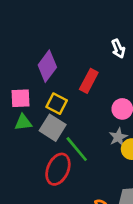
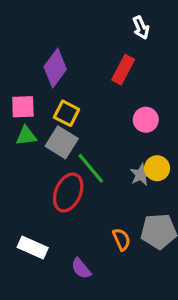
white arrow: (118, 49) -> (141, 28), moved
red rectangle: (89, 81) -> (123, 70), moved
gray star: (118, 137) -> (141, 175), moved

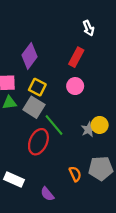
pink circle: (146, 120) -> (75, 86), moved

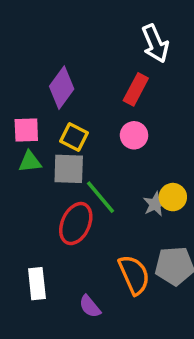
white arrow: (88, 28) -> (155, 44), size x1.5
gray square: (34, 107) -> (69, 169), turned -30
orange semicircle: (75, 174) -> (134, 275), size x1.6
white rectangle: (14, 180) -> (37, 284), turned 60

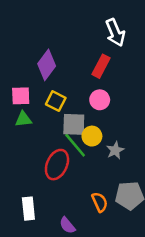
gray square: (69, 169) -> (74, 124), moved
yellow circle: (173, 197) -> (92, 136), moved
orange semicircle: (134, 275) -> (100, 202), size x0.7

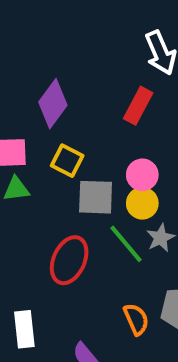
pink circle: (100, 100) -> (142, 175), moved
yellow circle: (92, 136) -> (142, 203), moved
green line: (75, 145) -> (126, 244), moved

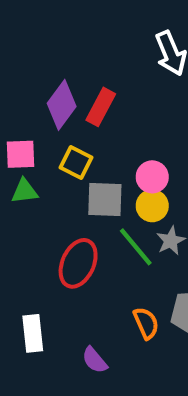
red rectangle: (138, 106) -> (101, 107), moved

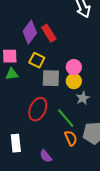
red rectangle: (101, 107) -> (49, 33), turned -60
green line: (136, 247) -> (66, 118), moved

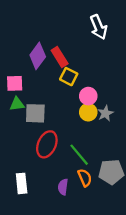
yellow square: (37, 60) -> (69, 77), moved
gray square: (51, 78) -> (35, 113), moved
gray star: (83, 98) -> (105, 113), moved
purple semicircle: (46, 156) -> (63, 187), moved, turned 48

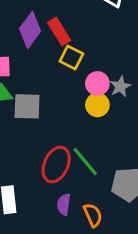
gray star: (105, 113) -> (120, 87), moved
red ellipse: (47, 144) -> (56, 165), moved
orange semicircle: (85, 178) -> (93, 215), moved

